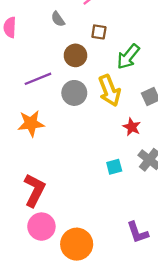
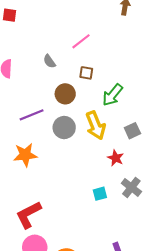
red L-shape: (34, 190) -> (28, 215), turned -144

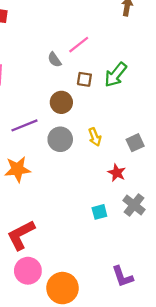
gray semicircle: (49, 61) -> (54, 60), moved
green arrow: (112, 95) -> (116, 75), moved
yellow arrow: (96, 125) -> (95, 137), size x0.6

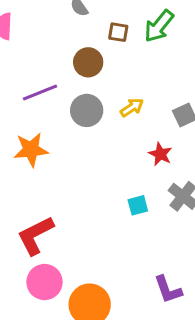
yellow arrow: (95, 137) -> (132, 107), turned -102

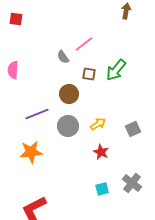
red star: (160, 154) -> (101, 152), moved

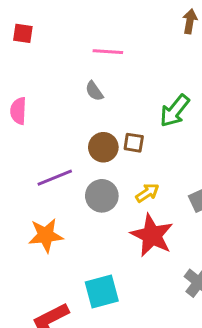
pink line: (84, 44) -> (108, 52), moved, turned 42
brown square: (89, 74) -> (134, 143), moved
red star: (101, 152) -> (152, 235), size x1.8
cyan square: (102, 189) -> (102, 291), moved, size x1.6

